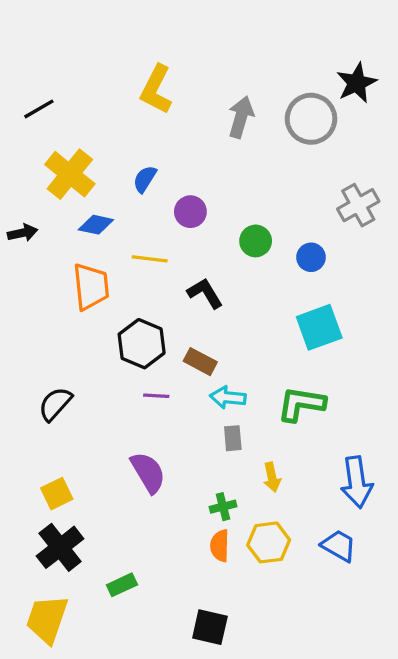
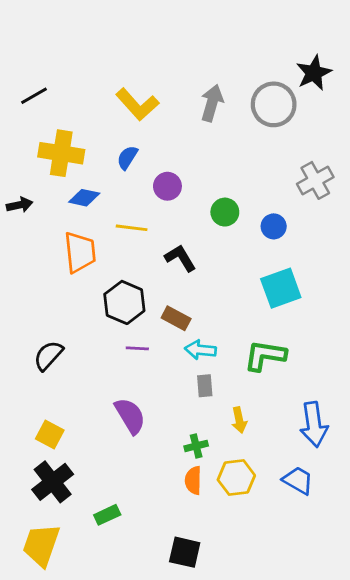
yellow L-shape: (156, 89) -> (137, 104), moved, turned -69
yellow cross: (70, 174) -> (61, 153), turned -30
yellow square: (57, 494) -> (50, 434), turned -36

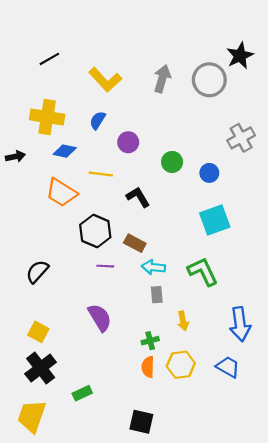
black line: (34, 96) -> (49, 59), moved
orange trapezoid: (80, 252) -> (61, 193), turned 128
green L-shape: (265, 356) -> (203, 272), turned 56

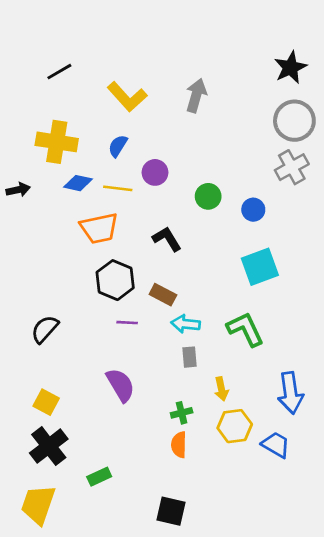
gray circle: (209, 80) -> (294, 121), moved
yellow line: (101, 174) -> (118, 188), moved
orange trapezoid: (61, 193) -> (99, 228), moved, turned -44
yellow hexagon: (181, 365) -> (235, 426), moved

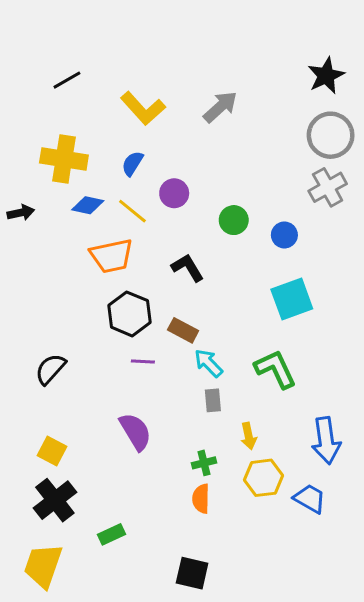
gray arrow: (196, 95) -> (220, 107), turned 32
yellow line: (118, 188) -> (132, 211), turned 32
cyan arrow: (186, 324) -> (208, 363), turned 40

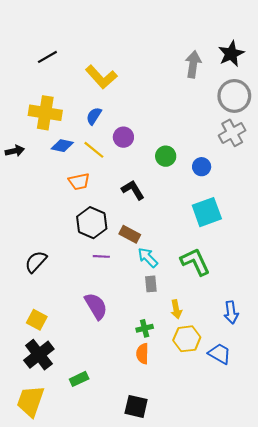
gray arrow: (220, 107) -> (193, 64), moved, turned -40
orange trapezoid: (112, 256) -> (79, 181), size x0.7
blue arrow: (326, 441) -> (231, 312), size x0.7

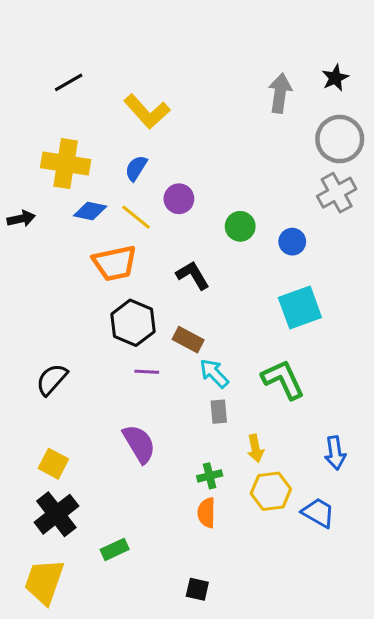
black star: (231, 54) -> (335, 78), size x0.7
orange trapezoid: (79, 181) -> (115, 263), size x1.4
black square: (136, 406) -> (197, 589), size x0.7

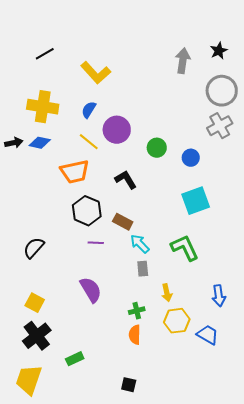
purple circle: (179, 199) -> (117, 130), size x1.4
blue diamond: (90, 211) -> (40, 143), moved

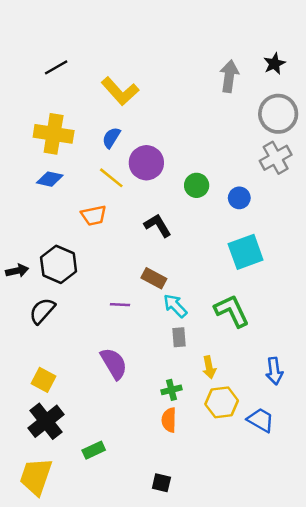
black arrow: (14, 143) -> (17, 271), moved
orange trapezoid: (75, 172) -> (94, 215), size x0.7
black hexagon: (87, 211) -> (59, 264), moved

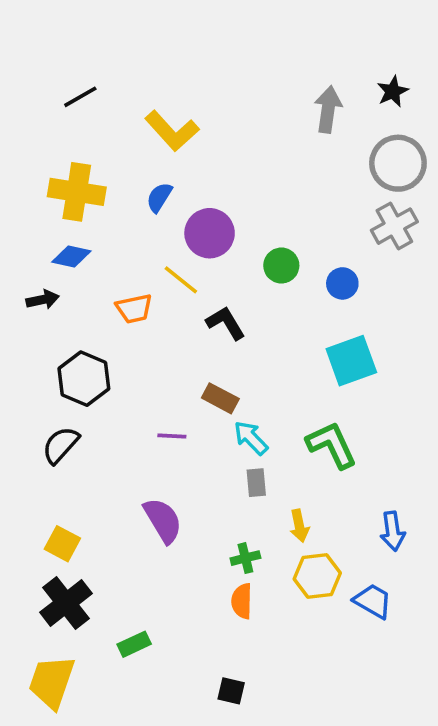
yellow line: (111, 178) -> (181, 280), moved
black arrow: (17, 271) -> (43, 300), moved

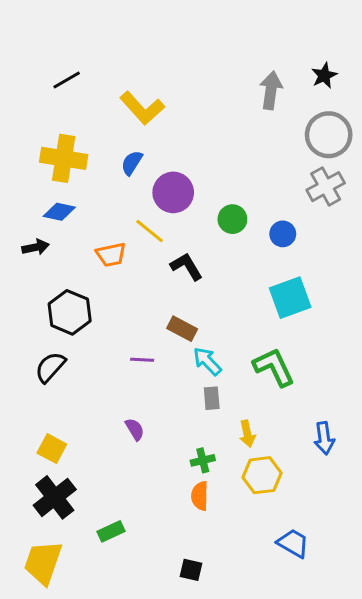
purple semicircle: (163, 520) -> (135, 429), size x0.6
blue trapezoid: (373, 601) -> (293, 543), moved

